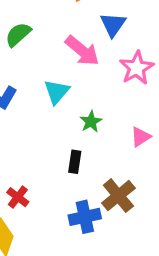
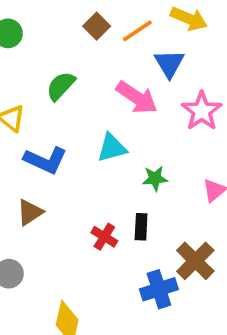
cyan triangle: (57, 92) -> (112, 148), turned 40
green star: (91, 122) -> (155, 178), turned 30
red cross: (18, 197) -> (104, 237), moved

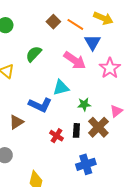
orange line: (137, 31) -> (75, 24), turned 66
blue L-shape: (46, 160) -> (40, 105), moved
brown cross: (195, 261) -> (98, 127), moved

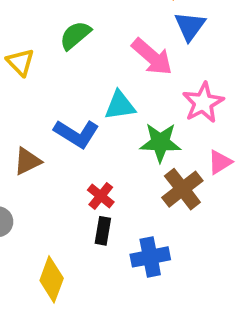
pink star: (110, 68) -> (203, 103), moved
green star: (84, 104) -> (160, 142), size x1.5
black rectangle: (76, 130) -> (103, 231), moved

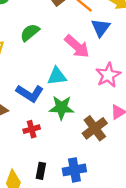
green star: (160, 142) -> (61, 108), moved
red cross: (101, 196) -> (32, 129), moved, turned 35
black rectangle: (103, 231) -> (41, 171), moved

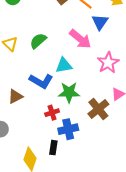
green semicircle: (30, 33) -> (38, 41), moved
red cross: (32, 129) -> (52, 113), moved
blue cross: (74, 170) -> (68, 129), moved

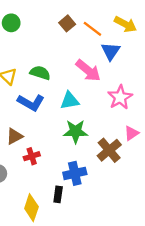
green semicircle: (38, 41) -> (40, 73), turned 60
blue L-shape: (41, 81) -> (31, 102), moved
red cross: (52, 113) -> (32, 156), moved

